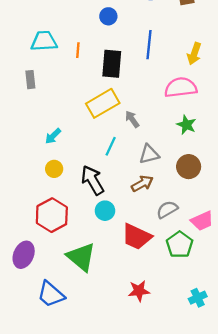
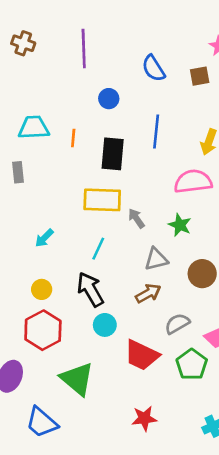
yellow rectangle: (103, 103) -> (102, 200), turned 32
green star: (186, 125) -> (180, 225), moved
cyan line: (111, 146) -> (98, 249), moved
yellow circle: (54, 169) -> (42, 289), moved

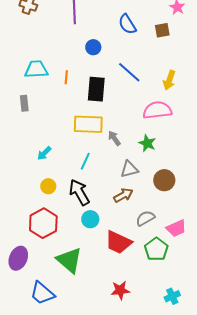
blue line: (156, 131) -> (129, 72), turned -55
yellow circle: (42, 289) -> (48, 186), moved

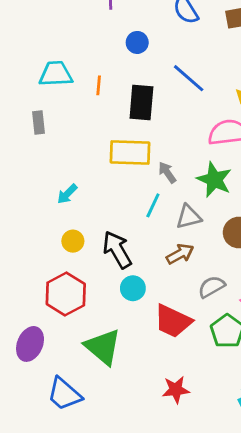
green star: (147, 143) -> (214, 180), size x1.4
cyan line: (85, 161) -> (153, 205), moved

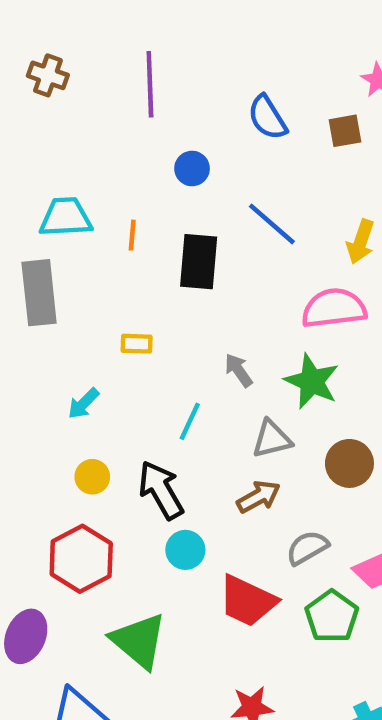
gray rectangle: (39, 122) -> (39, 293), size x1.8
yellow rectangle: (130, 152) -> (137, 344), moved, size x0.5
cyan line: (153, 205) -> (190, 421), moved

